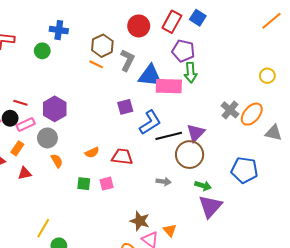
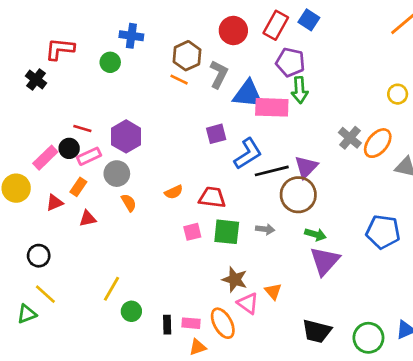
blue pentagon: (244, 170) -> (383, 232), moved
green square: (84, 184) -> (227, 232), moved, size x1.5

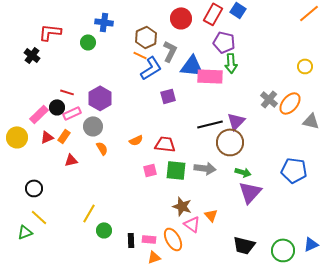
blue L-shape: (248, 154) -> (151, 68), moved
red triangle: (55, 203) -> (47, 137), moved
gray arrow: (265, 229) -> (205, 168), size x1.5

